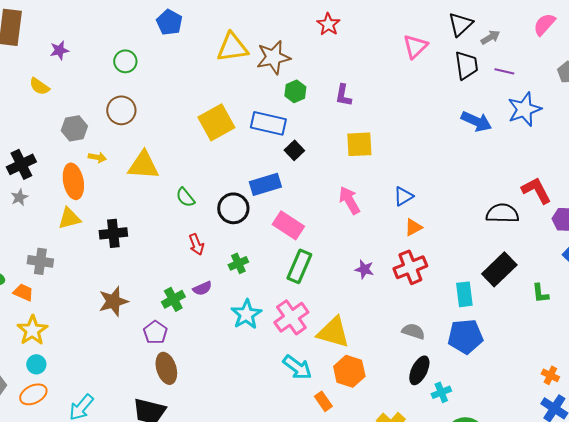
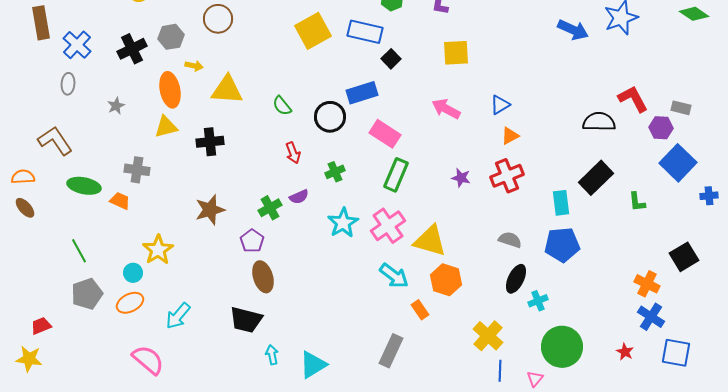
black cross: (21, 164) -> (132, 49), moved
yellow triangle: (143, 165) -> (227, 90), moved
pink arrow: (349, 200) -> (446, 109), turned -32
yellow star: (32, 330) -> (158, 250), moved
orange cross: (550, 375) -> (647, 284), size x1.4

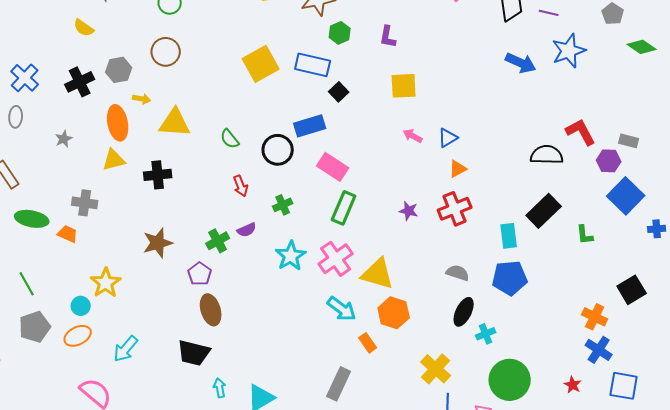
pink arrow: (446, 109) -> (413, 136), moved, size x0.7

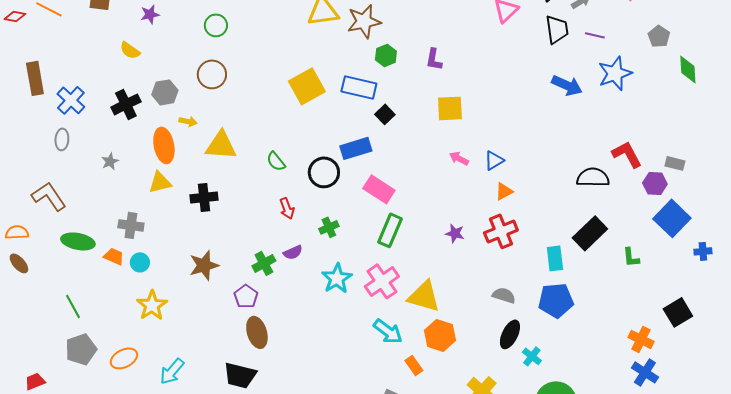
green diamond: (642, 47) -> (688, 69), turned 52
cyan circle: (81, 306) -> (140, 262), moved
cyan cross: (486, 334) -> (532, 356), turned -30

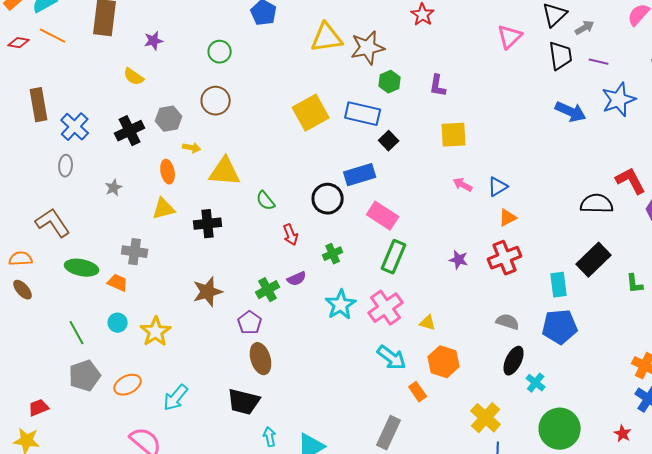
orange ellipse: (164, 145) -> (168, 172), size x0.7
green semicircle: (276, 161) -> (266, 201), moved
cyan circle: (140, 262) -> (118, 323), moved
yellow triangle: (424, 296) -> (428, 323), size x0.5

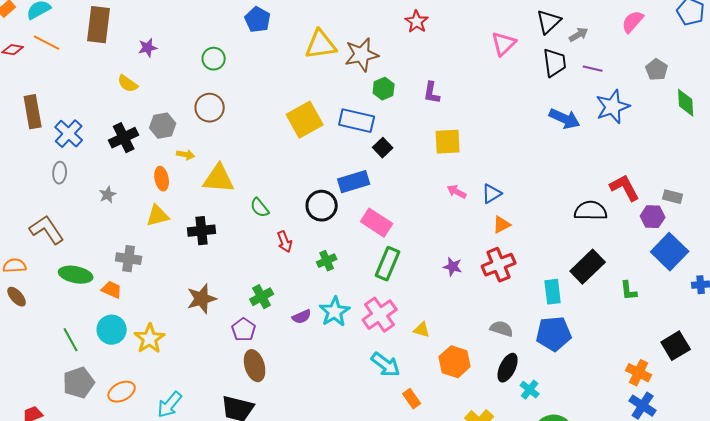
purple semicircle: (297, 279) -> (302, 317), moved
cyan circle: (118, 323) -> (112, 330), size x1.5
orange hexagon: (444, 362) -> (455, 362), moved

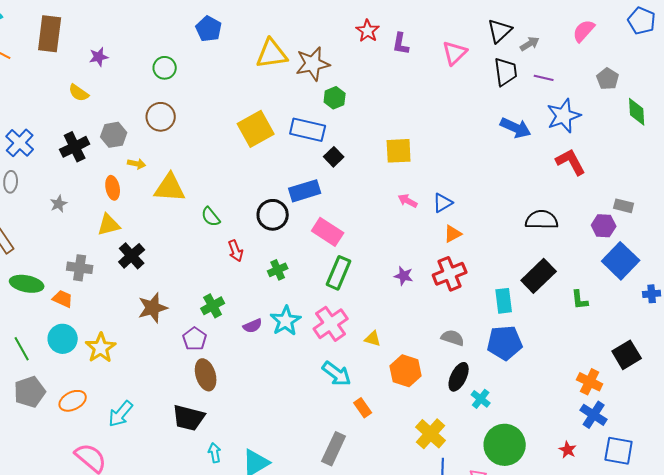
purple L-shape: (432, 93) -> (401, 44), moved
red L-shape: (625, 188) -> (571, 162), moved
black cross: (202, 231) -> (132, 256), moved, turned -36

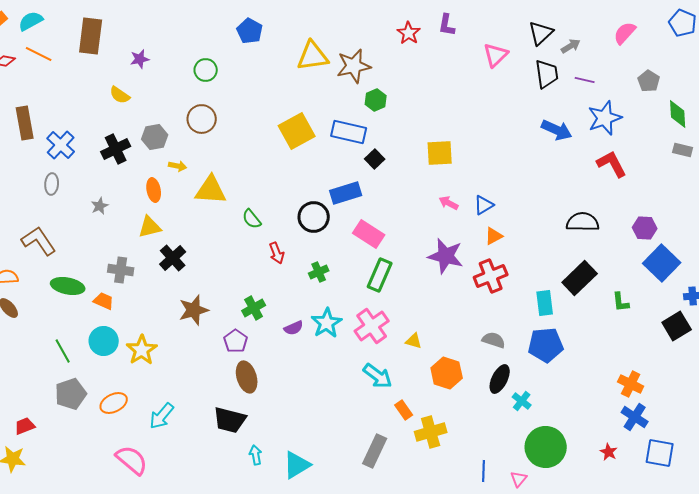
purple L-shape: (401, 44) -> (447, 25), moved
gray rectangle: (624, 206) -> (683, 150), moved
purple star: (404, 276) -> (446, 256), moved, size x1.8
black square: (627, 355) -> (677, 326), moved
yellow cross: (431, 434) -> (431, 432), moved, turned 32

